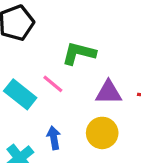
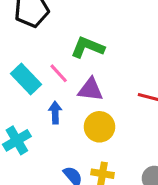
purple triangle: (108, 93) -> (90, 90), moved
blue arrow: (54, 138) -> (55, 113), moved

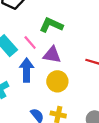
blue arrow: (55, 113) -> (27, 70), size x1.5

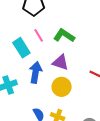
pink line: (30, 42) -> (39, 35), moved

